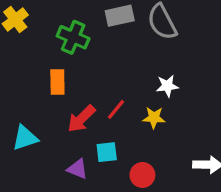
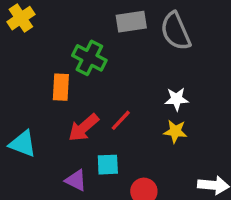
green cross: (73, 37) -> (89, 58), moved
yellow star: (154, 118) -> (175, 131), moved
cyan triangle: (25, 138) -> (23, 144), turned 36

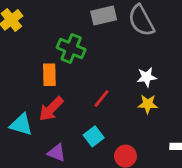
red arrow: (84, 128) -> (51, 109), moved
cyan square: (108, 165) -> (94, 136), turned -30
purple triangle: (76, 180) -> (57, 153), moved

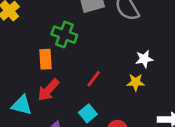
white star: (147, 77) -> (144, 59), moved

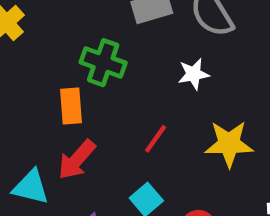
white star: (144, 59) -> (194, 74), moved
yellow star: (136, 82) -> (229, 144), size x1.5

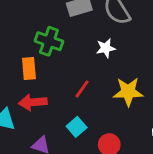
red arrow: (77, 160) -> (33, 102), turned 44

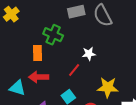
white star: (106, 48) -> (89, 54), moved
yellow star: (128, 92) -> (108, 87), moved

